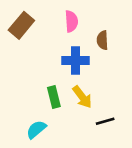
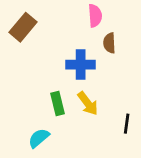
pink semicircle: (71, 21) -> (95, 16), moved
black line: (105, 121) -> (127, 124), moved, turned -66

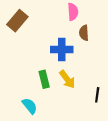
cyan semicircle: (39, 138) -> (30, 106), turned 91

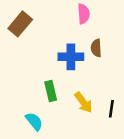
brown semicircle: (84, 33) -> (96, 48), moved
yellow arrow: (67, 79) -> (84, 102), moved

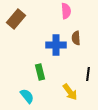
yellow arrow: (84, 102) -> (70, 92), moved
black line: (111, 109) -> (88, 74), moved

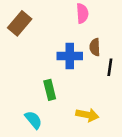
black line: (88, 74) -> (110, 67), moved
yellow arrow: (70, 92) -> (87, 115), turned -42

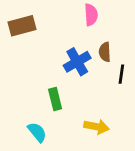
brown rectangle: (20, 23) -> (22, 26), turned 35
blue cross: (70, 56) -> (77, 62), turned -30

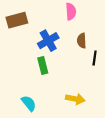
blue cross: (77, 62) -> (48, 41), moved
green rectangle: (55, 99) -> (43, 65), moved

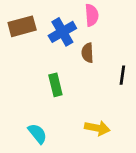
blue cross: (48, 41) -> (62, 32), moved
brown semicircle: (82, 41) -> (88, 53), moved

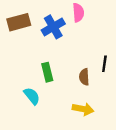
brown semicircle: (88, 53) -> (84, 77), moved
cyan semicircle: (37, 134) -> (32, 96), moved

